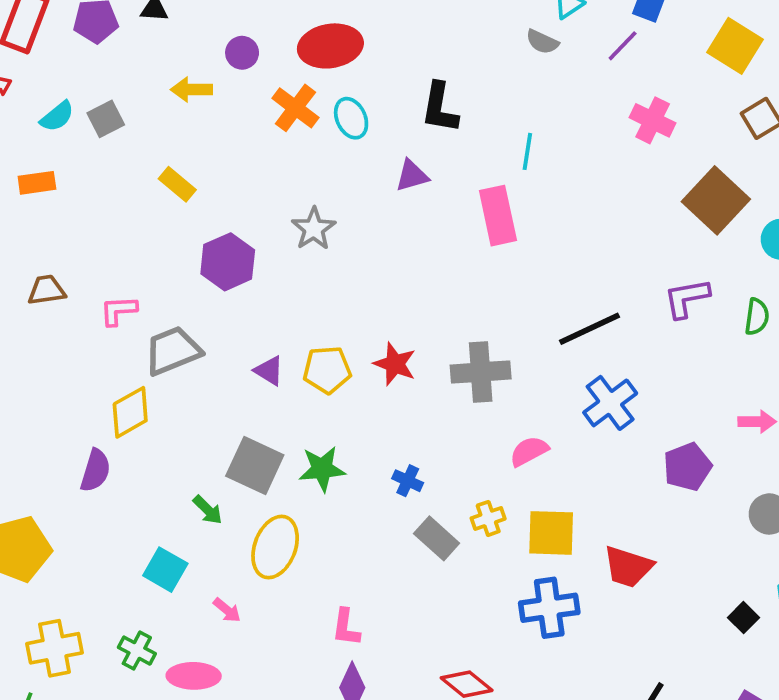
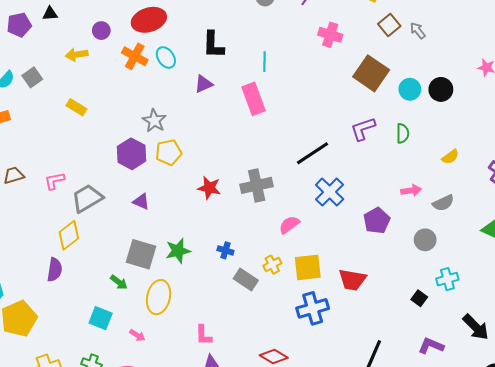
purple hexagon: (228, 262) -> (132, 154), moved
yellow pentagon: (327, 370) -> (169, 152), moved

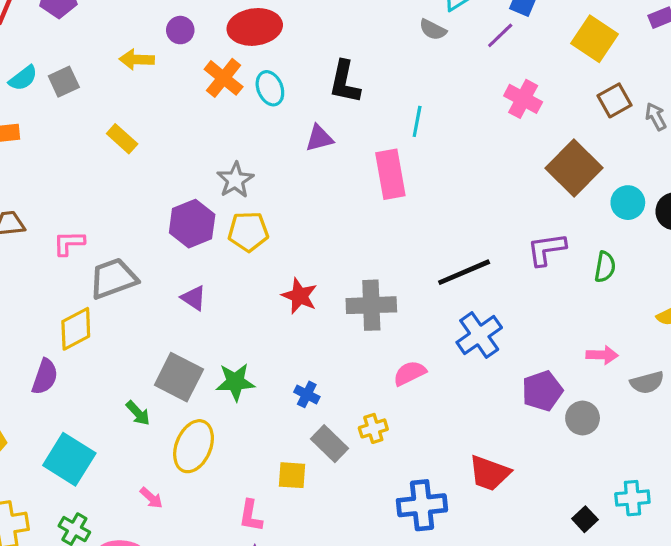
gray circle: (425, 240) -> (583, 418), moved
yellow square: (308, 267) -> (292, 475), moved, size x0.7
cyan square: (101, 318) -> (69, 459), moved, size x1.4

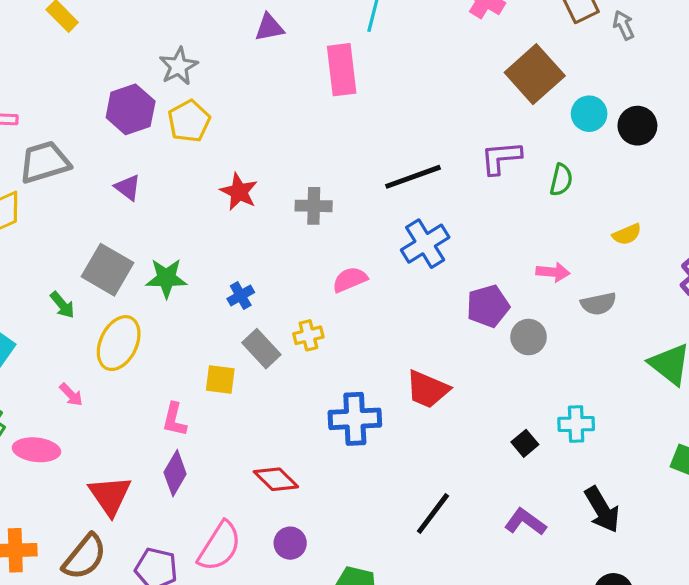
yellow pentagon: (248, 232) -> (189, 121), turned -30
gray cross: (371, 305) -> (314, 206), size x0.7
blue cross: (307, 394) -> (241, 296), turned 30

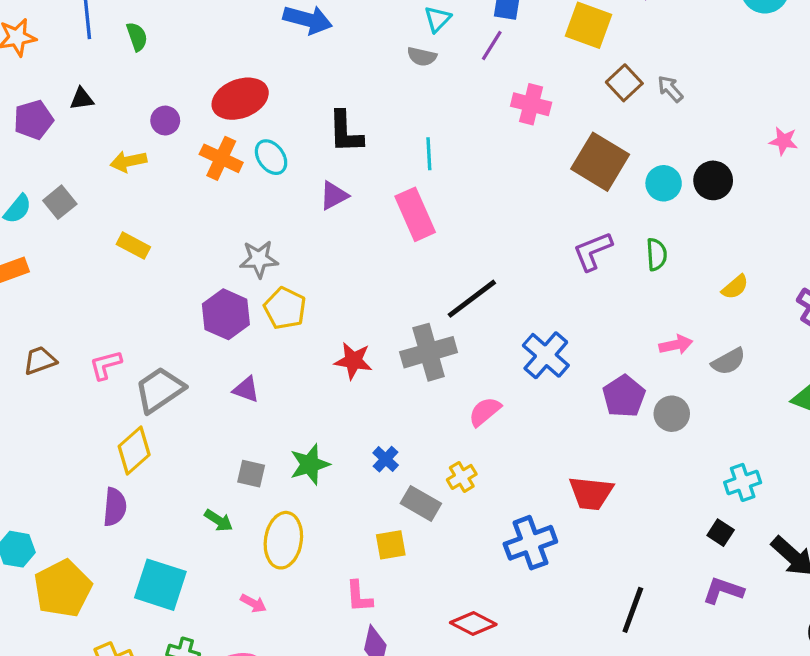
gray star: (179, 66) -> (259, 259), turned -30
black line: (413, 177) -> (472, 299), moved
gray cross: (314, 206) -> (429, 352), size x1.5
gray square: (107, 270) -> (251, 474), size x0.6
black square: (525, 443) -> (721, 533), moved

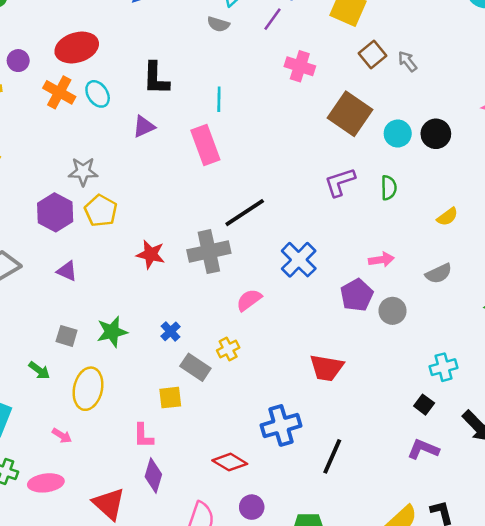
pink arrow: (676, 345) -> (381, 260), moved
blue cross: (530, 543) -> (281, 425), moved
black line: (633, 610) -> (332, 456), moved

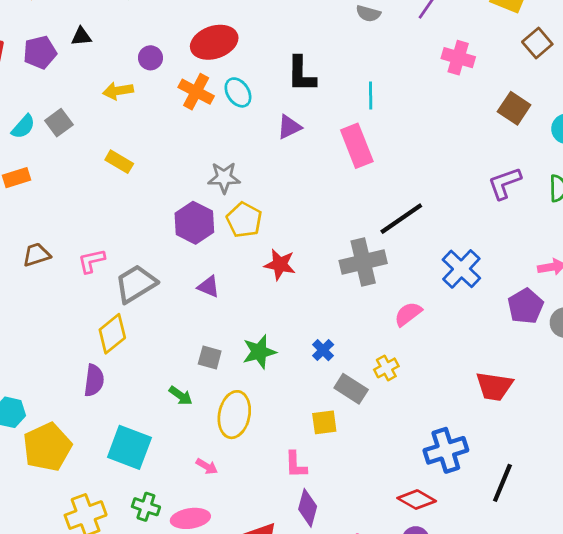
brown square: (350, 114) -> (514, 108), size x0.7
red star: (151, 254) -> (280, 265), moved
red diamond: (230, 462) -> (417, 500), moved

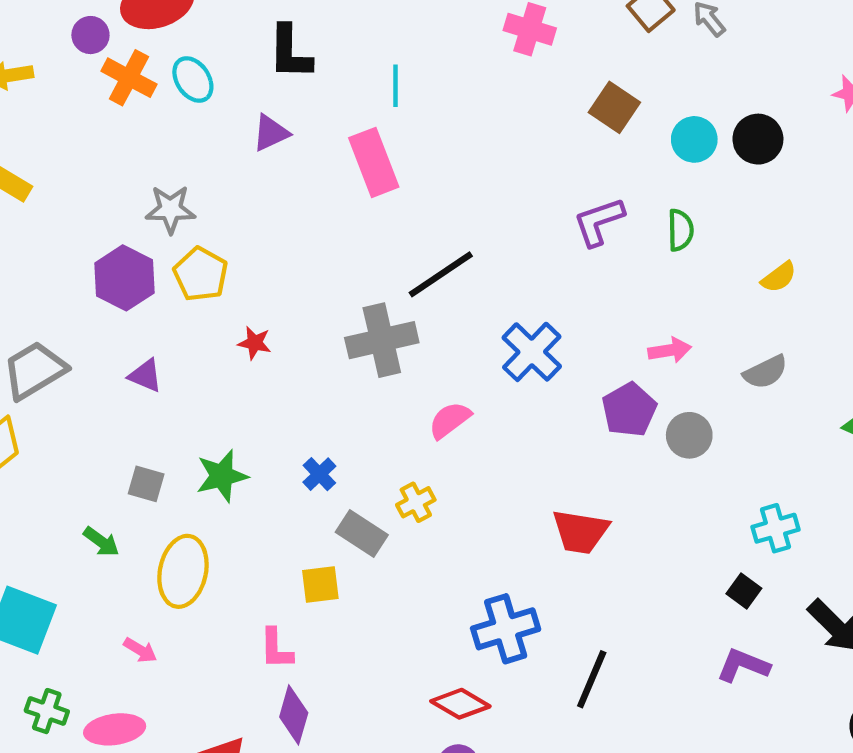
purple circle: (150, 58) -> (90, 35), moved
red star: (280, 265) -> (255, 343), size x0.7

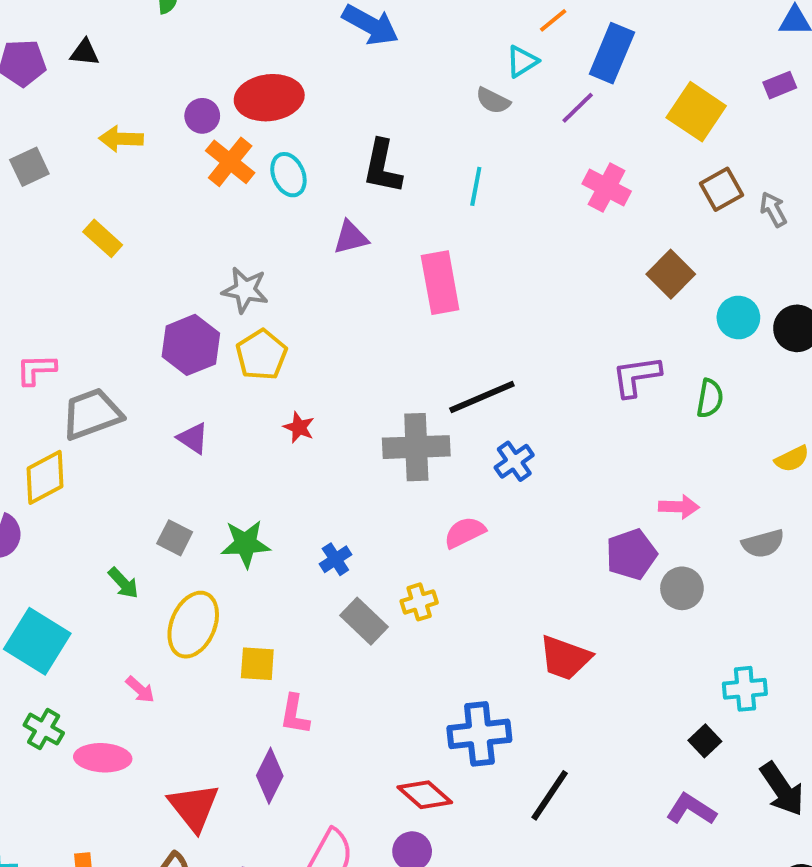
cyan line: (395, 86) -> (476, 186), moved
blue cross: (532, 352) -> (514, 461), moved, size x0.7
yellow square: (320, 585) -> (257, 664), moved
pink L-shape: (276, 649) -> (295, 714), moved

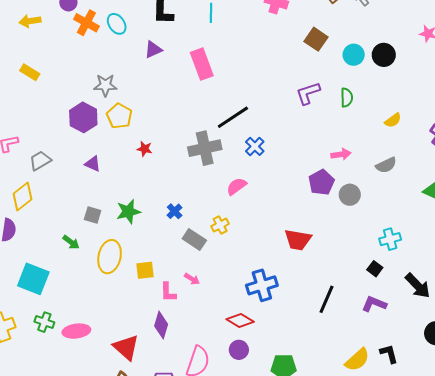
gray trapezoid: (92, 414) -> (40, 161), size x0.7
pink arrow: (140, 690) -> (192, 279), moved
black line: (550, 795) -> (327, 299), moved

